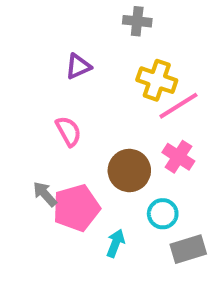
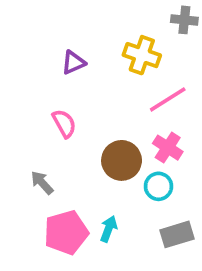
gray cross: (137, 21) -> (184, 20), moved
yellow cross: (157, 80) -> (142, 55), moved
pink pentagon: (76, 208) -> (66, 233), moved
cyan circle: (163, 214) -> (158, 186), moved

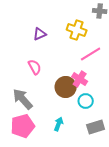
pink cross: (168, 148) -> (80, 79), moved
gray arrow: (42, 183) -> (23, 99), size x1.6
pink pentagon: (66, 233) -> (23, 126), moved

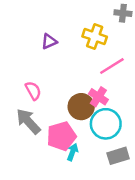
pink semicircle: (35, 67) -> (33, 91), moved
cyan circle: (86, 101) -> (106, 124), size x1.6
pink pentagon: (23, 126) -> (61, 136), moved

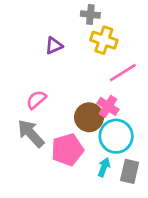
gray cross: (123, 13) -> (90, 14), moved
pink semicircle: (33, 91) -> (36, 100), turned -102
cyan arrow: (73, 152) -> (104, 167), moved
gray rectangle: (118, 156) -> (130, 171), turned -60

